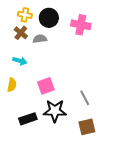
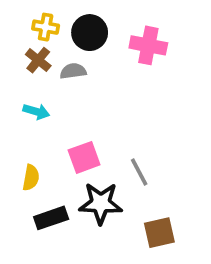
yellow semicircle: (12, 85) -> (31, 178), moved
gray line: (85, 98) -> (139, 172), moved

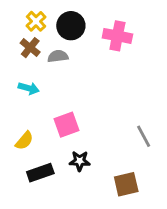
yellow cross: (46, 27) -> (36, 21), turned 36
gray line: (139, 172) -> (144, 136), moved
yellow semicircle: (31, 178) -> (24, 141), turned 30
black star: (101, 203) -> (80, 161), size x0.6

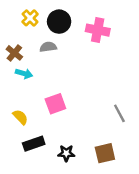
brown cross: (30, 48) -> (14, 53), moved
yellow semicircle: (24, 141) -> (20, 117), turned -84
black star: (80, 161) -> (66, 153), moved

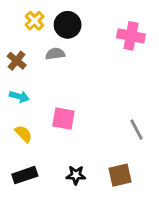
pink cross: (98, 30) -> (131, 36), moved
cyan arrow: (24, 74) -> (19, 97), moved
pink square: (55, 104) -> (63, 119), turned 30
black rectangle: (34, 144) -> (25, 175), moved

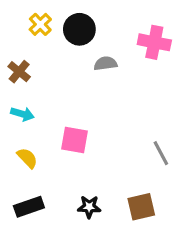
gray semicircle: (55, 54) -> (105, 63), moved

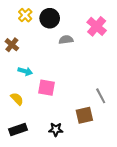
pink cross: (154, 42) -> (97, 26), turned 30
cyan arrow: (22, 114) -> (25, 71), moved
brown square: (141, 207) -> (84, 115), moved

